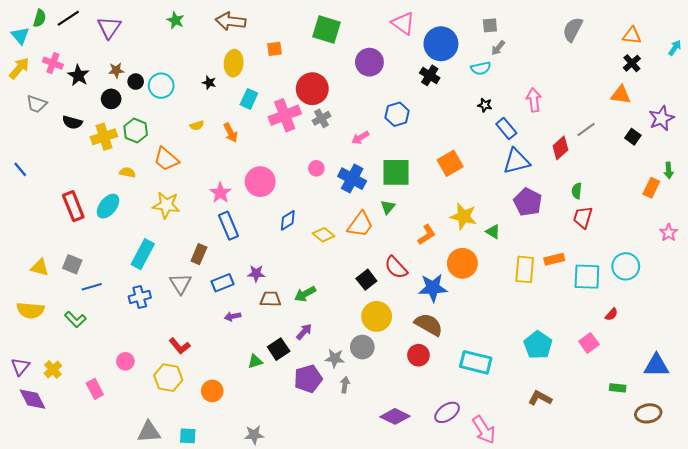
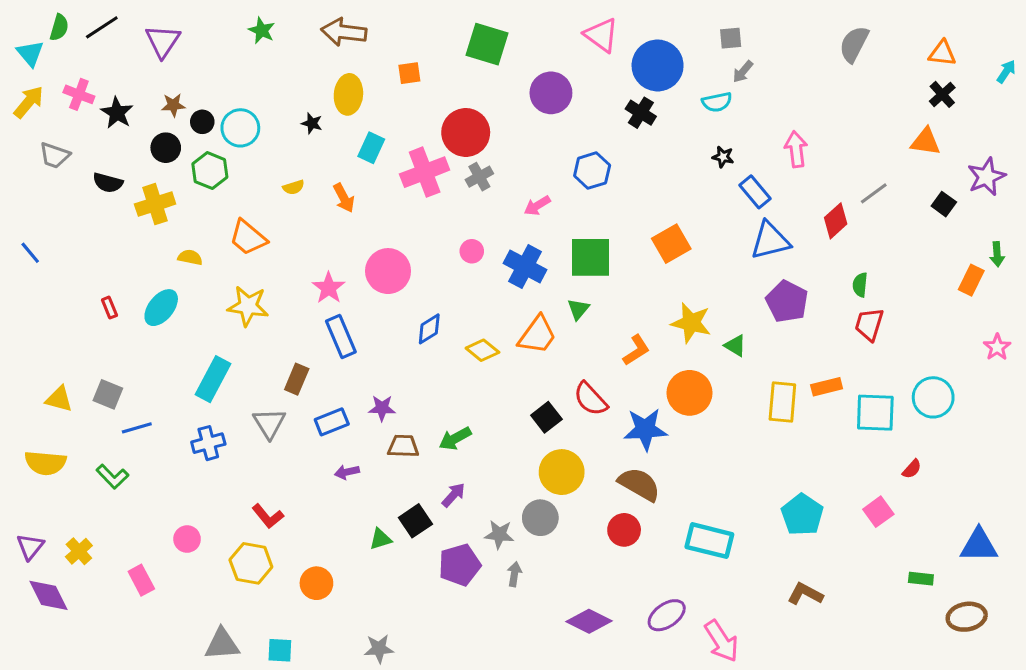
green hexagon: (136, 131) -> (210, 171), moved
red rectangle: (73, 206) -> (109, 308), size x0.5

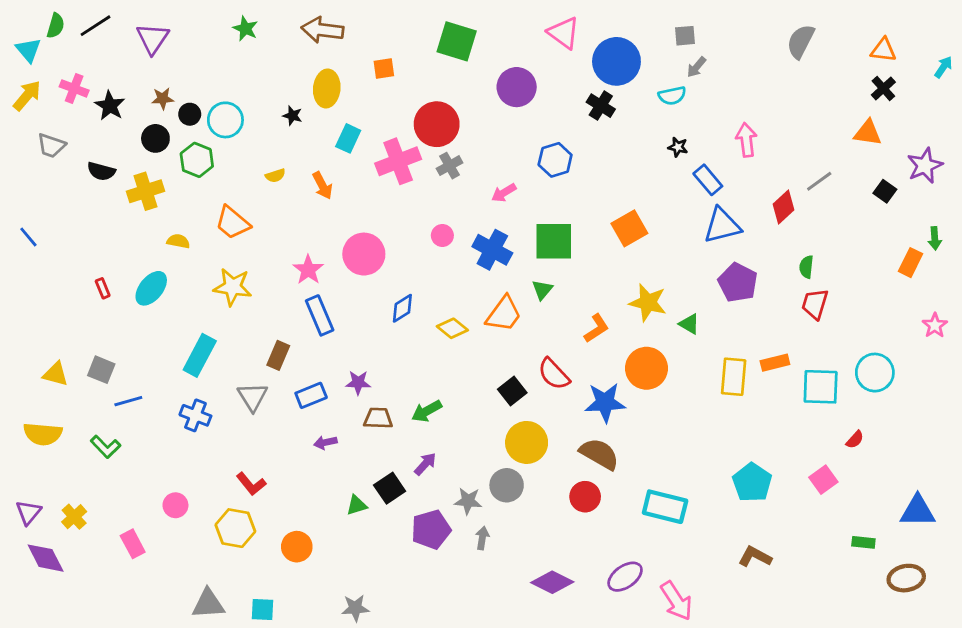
blue cross: (208, 443) -> (195, 415), turned 36

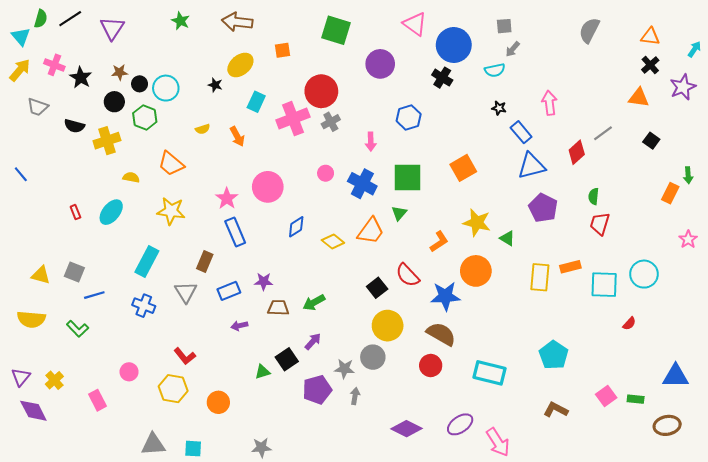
yellow ellipse: (327, 88) -> (240, 65), turned 45
purple star: (925, 166) -> (683, 87), moved
pink arrow: (504, 193) -> (371, 142), turned -60
pink square: (823, 480) -> (606, 396), moved

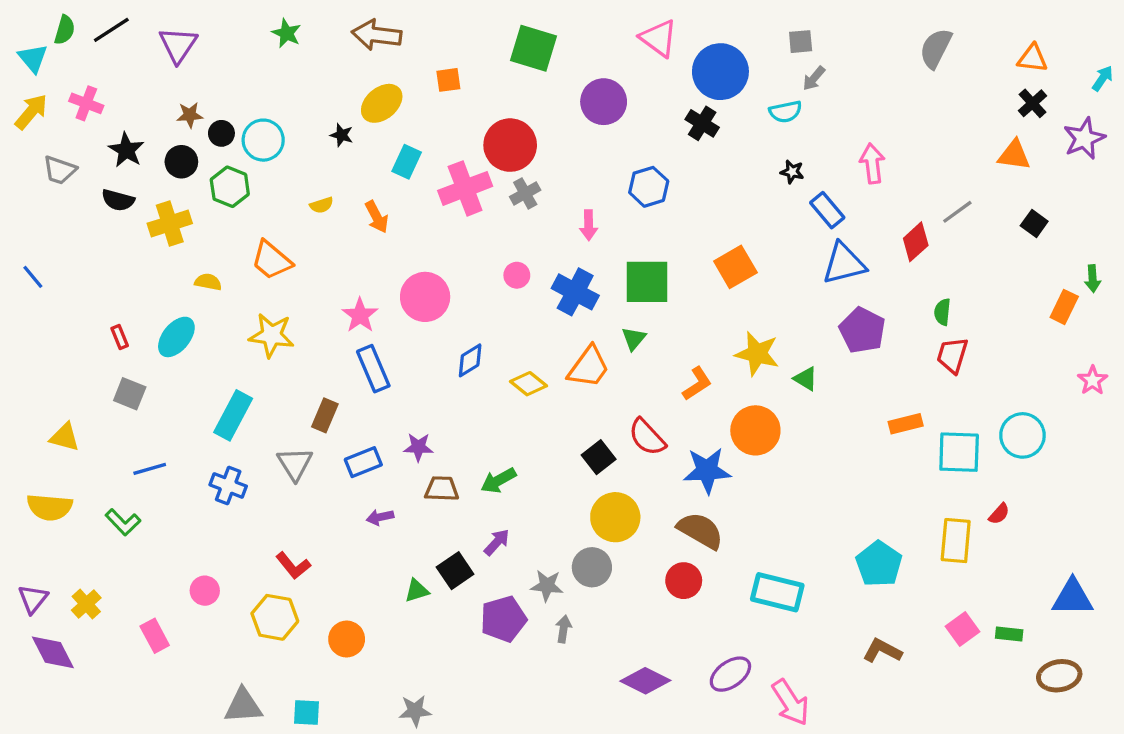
black star: (81, 78) -> (126, 150), moved
gray square: (74, 272) -> (130, 394), moved
yellow rectangle: (540, 277) -> (956, 541), moved

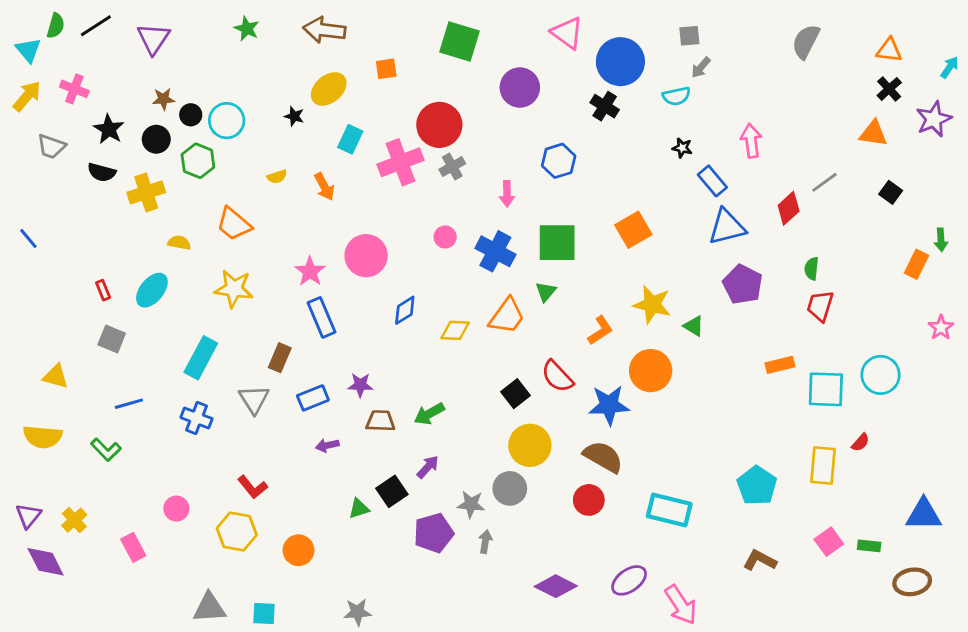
yellow diamond: (529, 384) -> (455, 330), turned -36

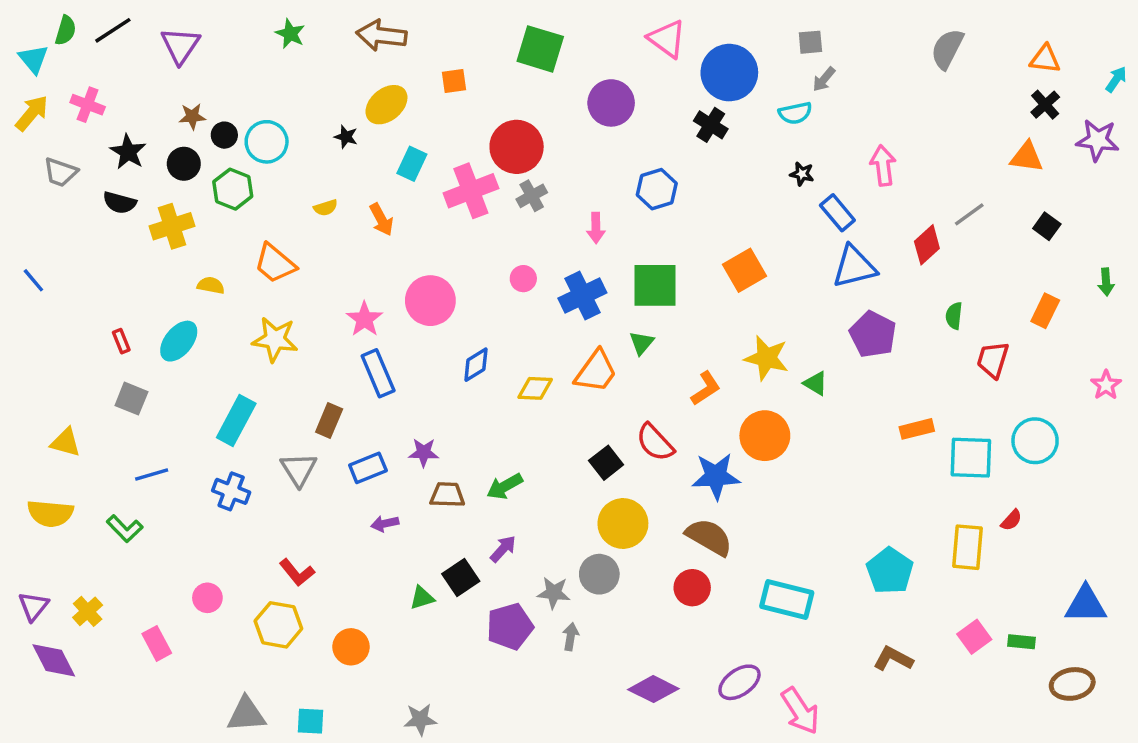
purple star: (934, 119) -> (1098, 140), turned 30
blue cross: (495, 251) -> (582, 295), turned 36
orange rectangle: (916, 264) -> (1045, 311), moved
red trapezoid: (820, 306) -> (993, 360), moved

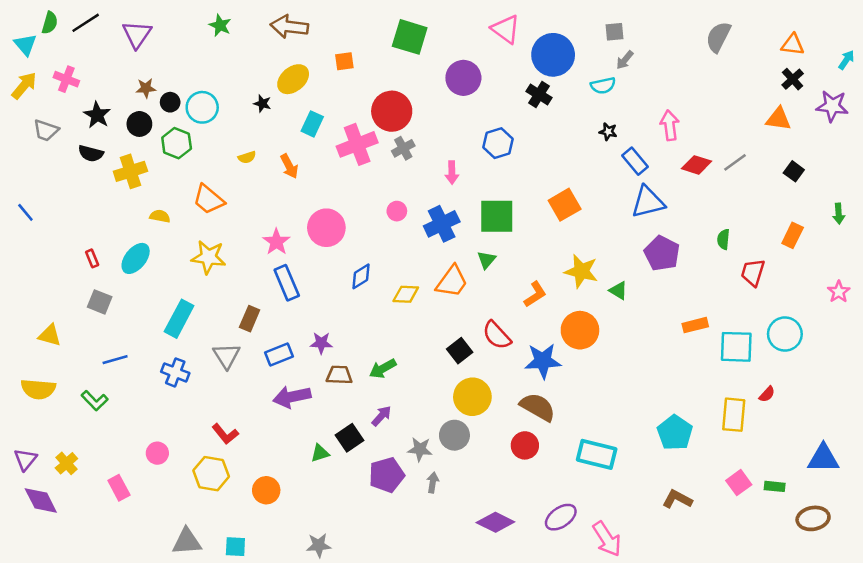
red diamond: (927, 245) -> (697, 165), moved, turned 60
purple arrow: (385, 524) -> (292, 397), size x1.8

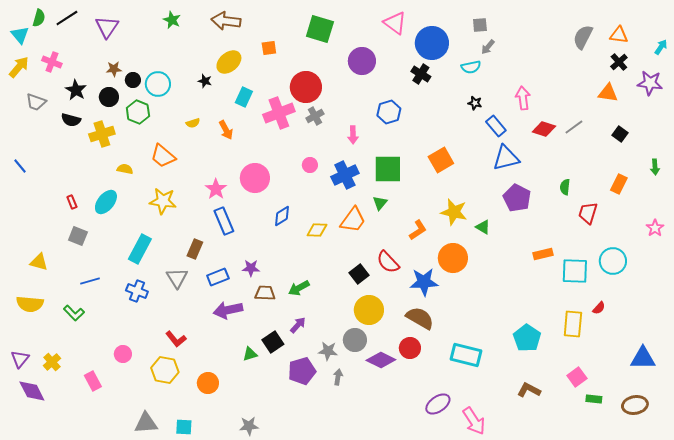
gray semicircle: (718, 37) -> (583, 37), moved
green rectangle: (775, 486) -> (594, 399), moved
purple diamond: (495, 522) -> (381, 360), moved

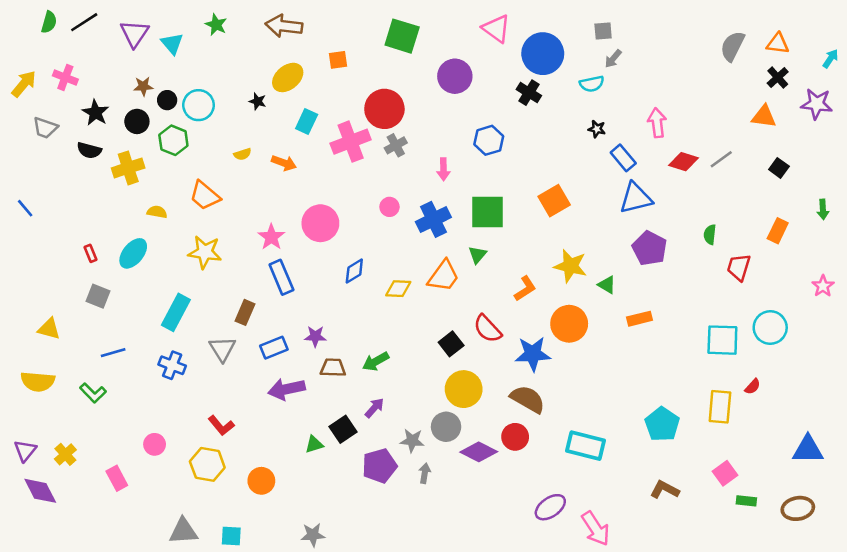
cyan triangle: (20, 35) -> (172, 44), moved
orange arrow: (226, 130) -> (284, 163), turned -42
orange rectangle: (543, 254) -> (640, 319), moved

